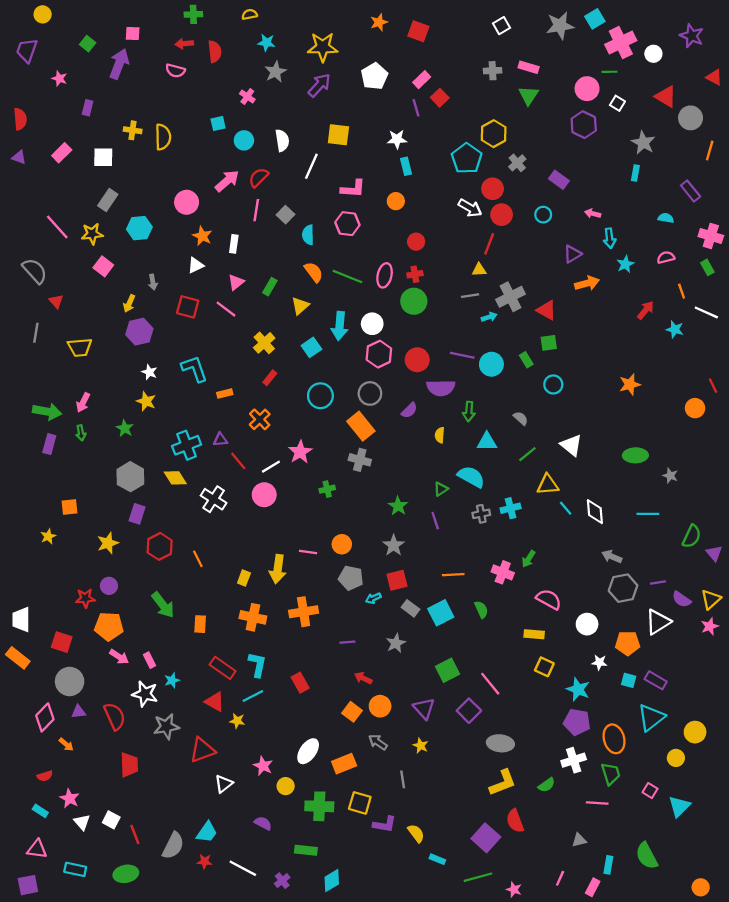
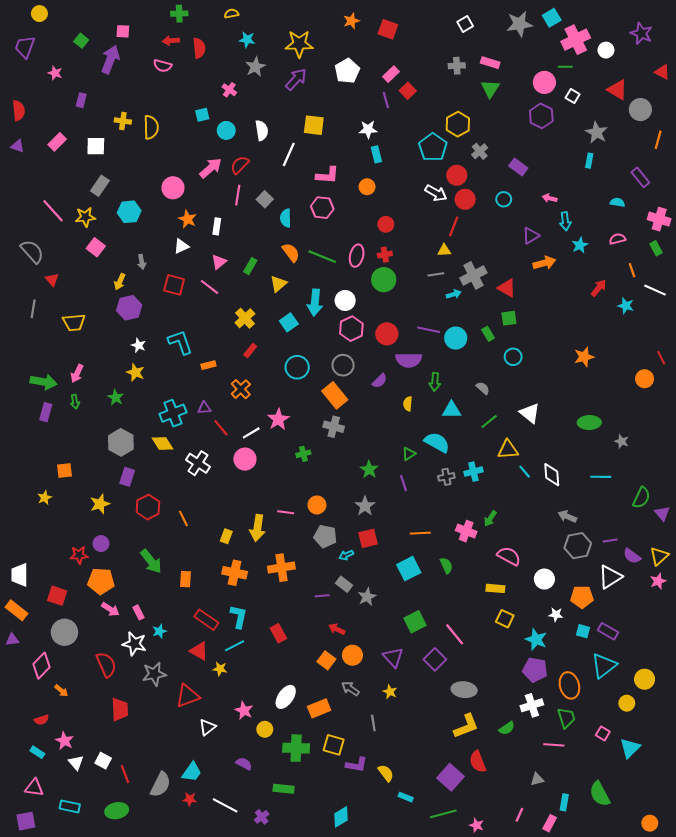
gray rectangle: (410, 608) -> (344, 584), moved
purple triangle: (79, 712) -> (12, 640), moved
cyan diamond: (332, 881) -> (341, 817), moved

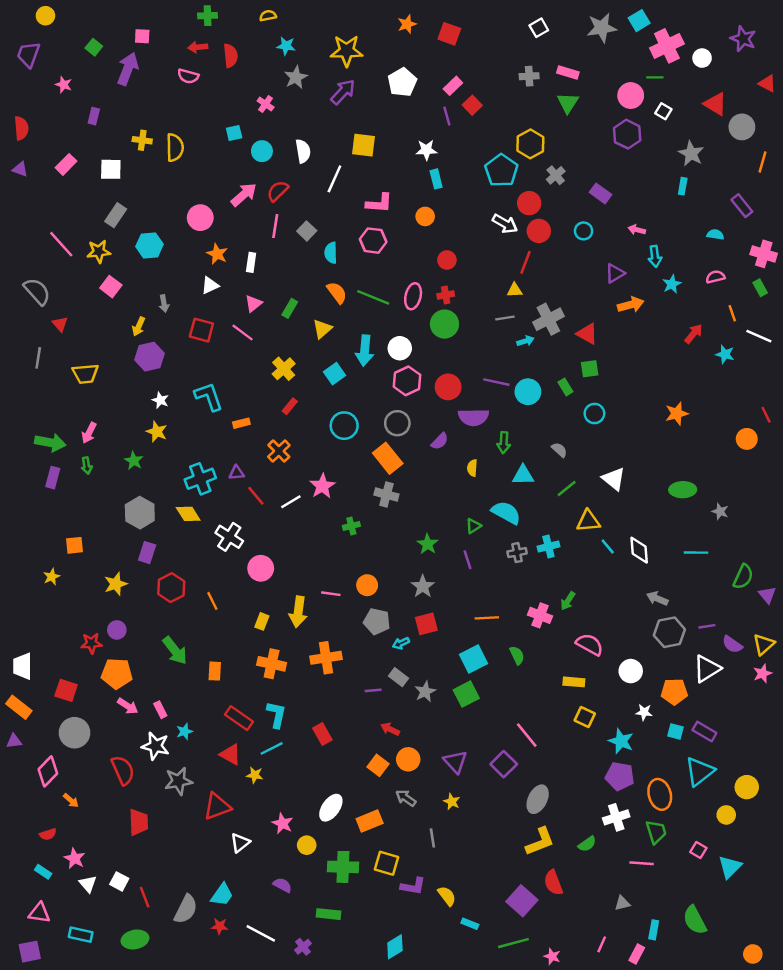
pink circle: (245, 459) -> (261, 568), moved
green square: (415, 622) -> (466, 694), moved
gray ellipse: (464, 690) -> (538, 799), turned -70

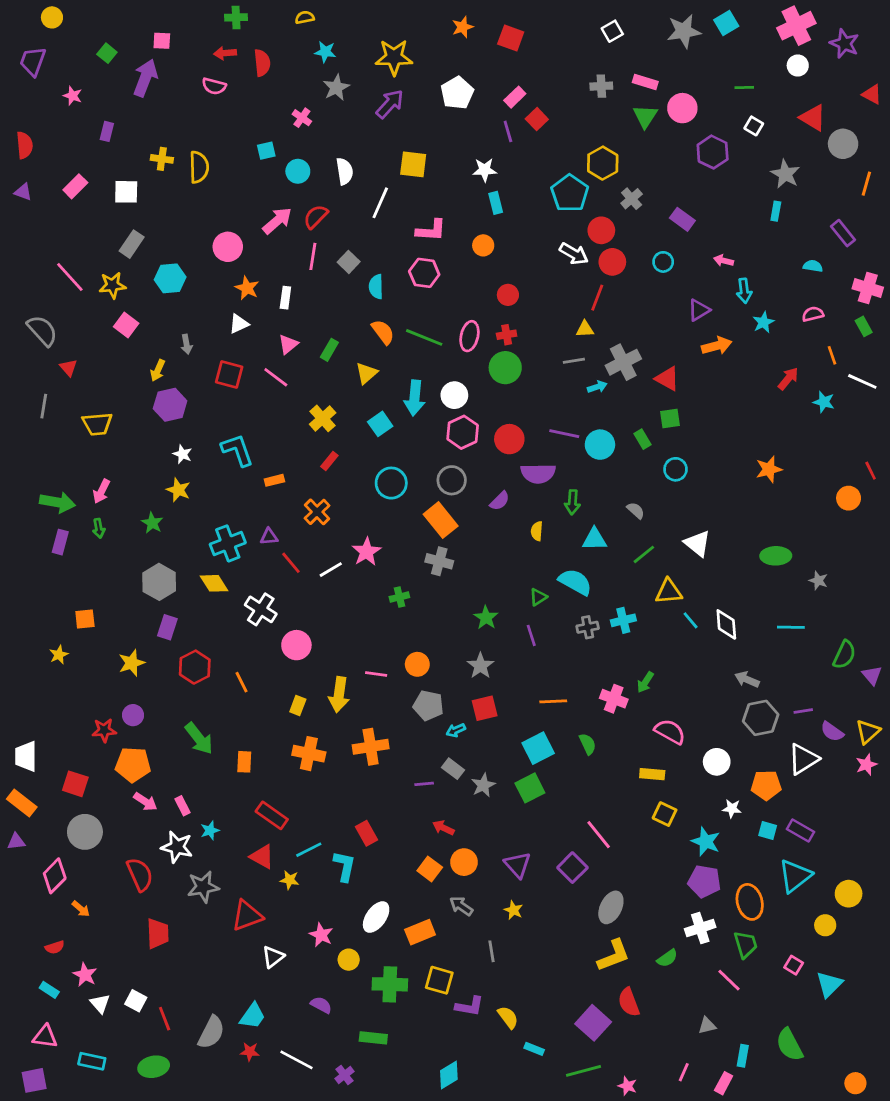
pink cross: (667, 46) -> (796, 26), moved
pink circle: (631, 96) -> (682, 108), moved
cyan L-shape: (276, 715) -> (345, 866), moved
pink line: (642, 863) -> (729, 980), turned 40

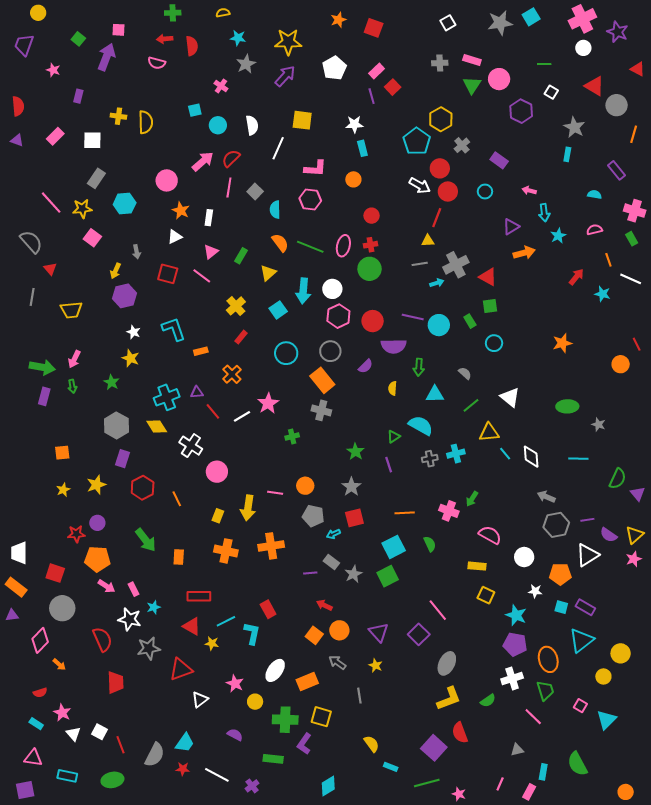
yellow star: (59, 655) -> (63, 490), moved
red rectangle: (272, 815) -> (199, 596), turned -35
purple L-shape: (469, 1006) -> (304, 744), moved, turned 115

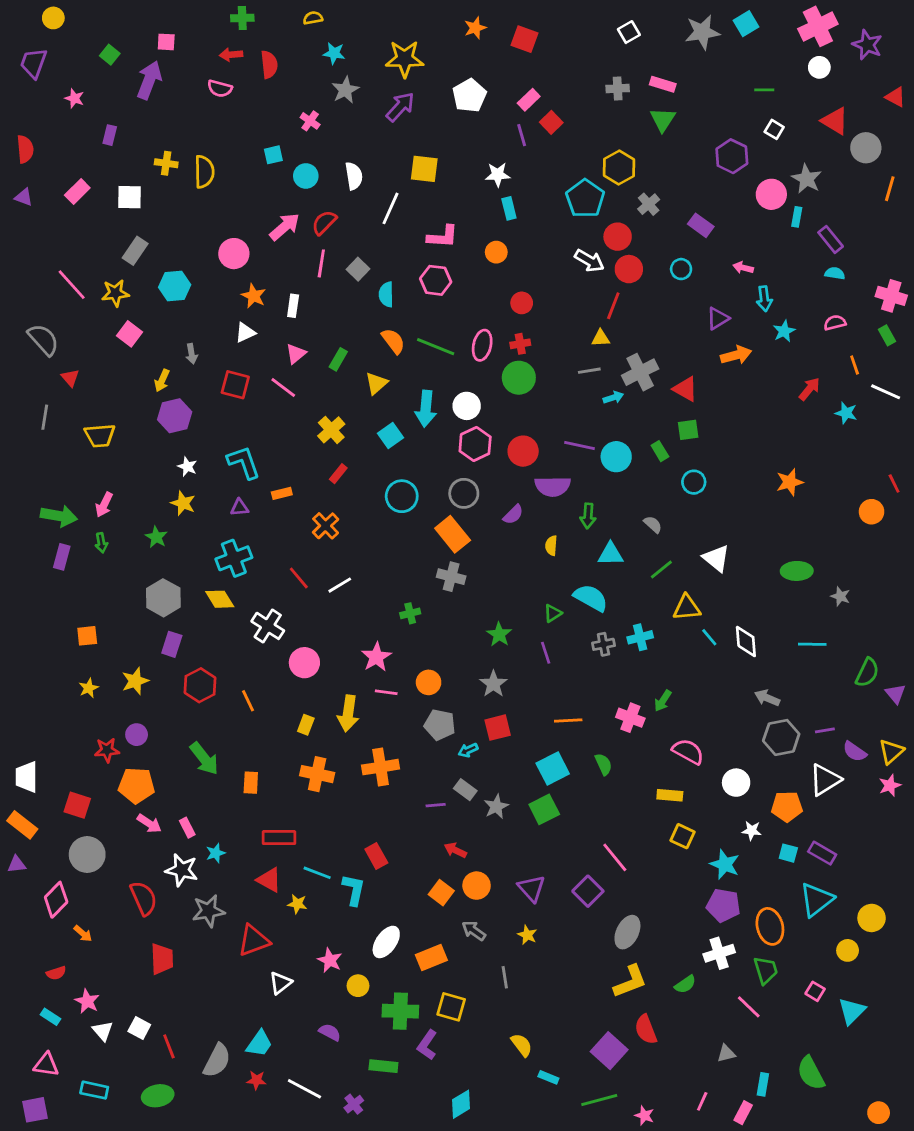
pink circle: (499, 79) -> (771, 194), moved
purple rectangle: (617, 170) -> (831, 239), moved
purple triangle: (197, 392) -> (240, 507), moved
pink star: (268, 403) -> (376, 657), moved
cyan line: (226, 621) -> (317, 873), turned 48

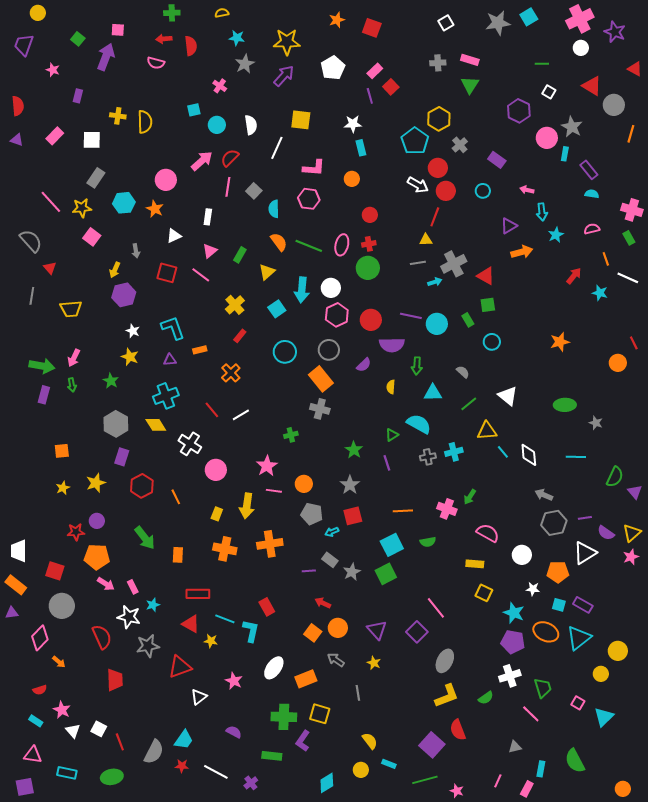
orange star: (254, 296) -> (155, 209), moved
green semicircle: (603, 764) -> (428, 542), turned 105
orange ellipse: (770, 926) -> (546, 632), moved, turned -50
yellow circle: (358, 986) -> (361, 770), moved

